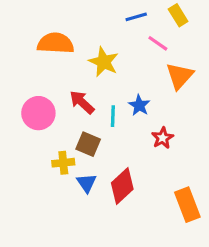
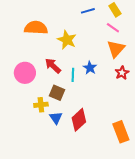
pink line: (158, 43) -> (113, 28), moved
red star: (163, 138) -> (122, 73), moved

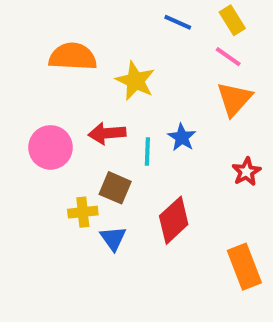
blue line: (88, 11) -> (178, 22), turned 40
red arrow: (53, 66) -> (107, 133), turned -48
red star: (122, 73) -> (246, 172), moved
red diamond: (79, 120) -> (174, 220), moved

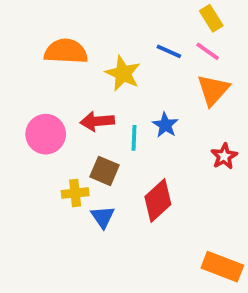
blue line: (178, 22) -> (169, 51), moved
orange rectangle: (244, 267) -> (222, 267), moved, turned -48

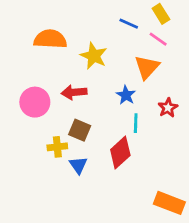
blue line: (169, 51) -> (129, 24), moved
orange triangle: (213, 90) -> (147, 67), moved
cyan line: (134, 138) -> (136, 123), moved
red star: (224, 156) -> (168, 108), moved

